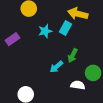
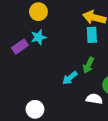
cyan rectangle: (66, 28) -> (92, 35), moved, turned -32
cyan star: (45, 31) -> (38, 37), moved

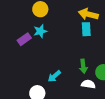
green arrow: (88, 65) -> (83, 66), moved, turned -32
cyan arrow: (70, 78) -> (54, 76), moved

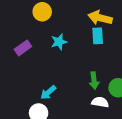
cyan star: (40, 31) -> (59, 42), moved
cyan arrow: (54, 76) -> (48, 93), moved

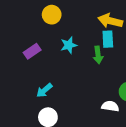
green arrow: (94, 80) -> (98, 55), moved
cyan arrow: (48, 93) -> (44, 90), moved

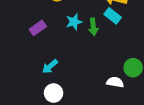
cyan rectangle: (108, 39) -> (113, 16), turned -49
green arrow: (98, 55) -> (93, 27), moved

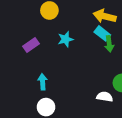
green arrow: (93, 27) -> (109, 44), moved
cyan arrow: (50, 66) -> (43, 82), turned 126

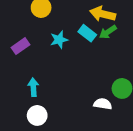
cyan rectangle: (102, 33) -> (87, 33), moved
green arrow: (109, 44) -> (108, 32), moved, turned 63

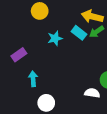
purple rectangle: (20, 46) -> (19, 55), moved
white circle: (37, 115) -> (46, 103), moved

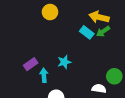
cyan star: (55, 38) -> (64, 62), moved
purple rectangle: (19, 55) -> (31, 64), moved

